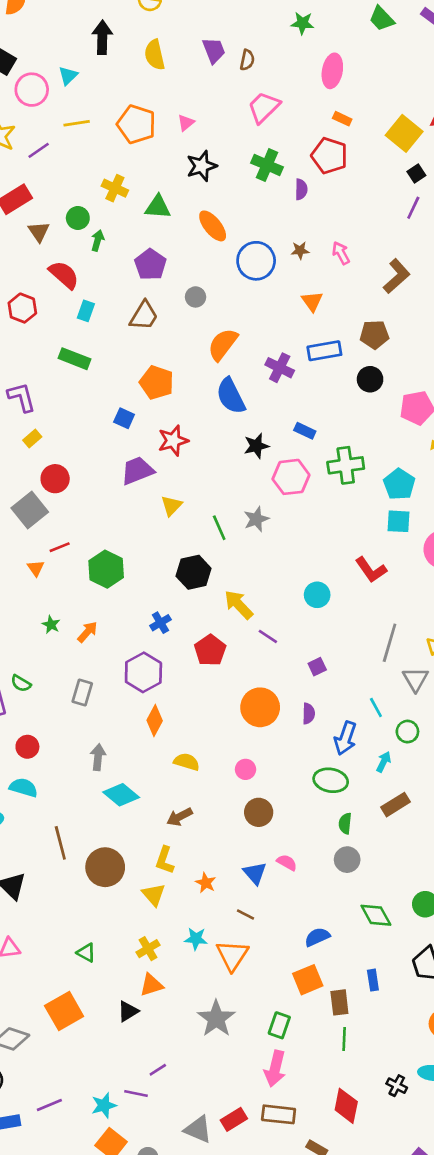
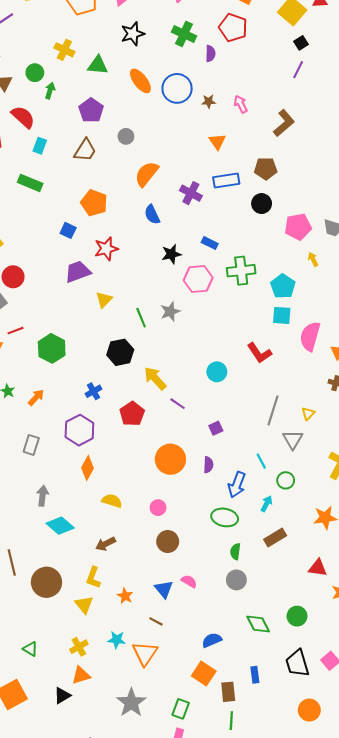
blue circle: (256, 261) -> (177, 88), moved
blue semicircle: (231, 396) -> (152, 215), size x0.7
orange square: (308, 980) -> (204, 674), turned -35

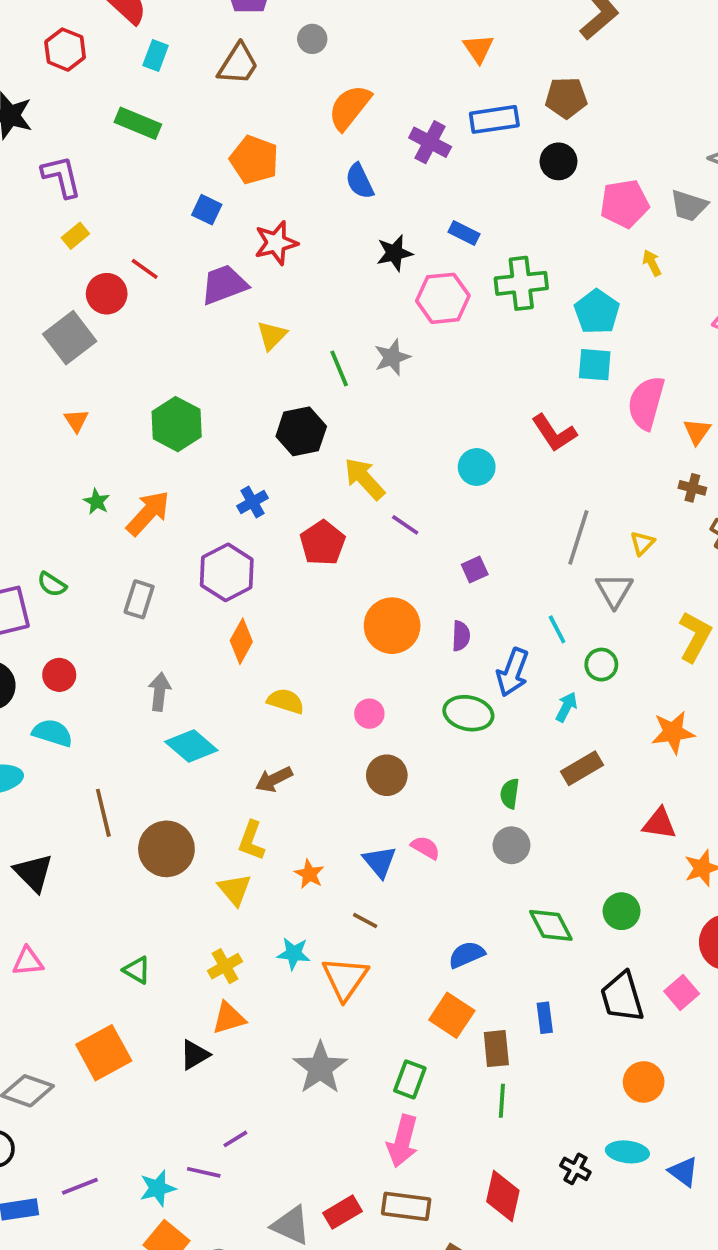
red line: (16, 331) -> (145, 269), moved, turned 56
orange arrow: (36, 397) -> (148, 513), size x1.5
green ellipse: (225, 517) -> (468, 713), moved

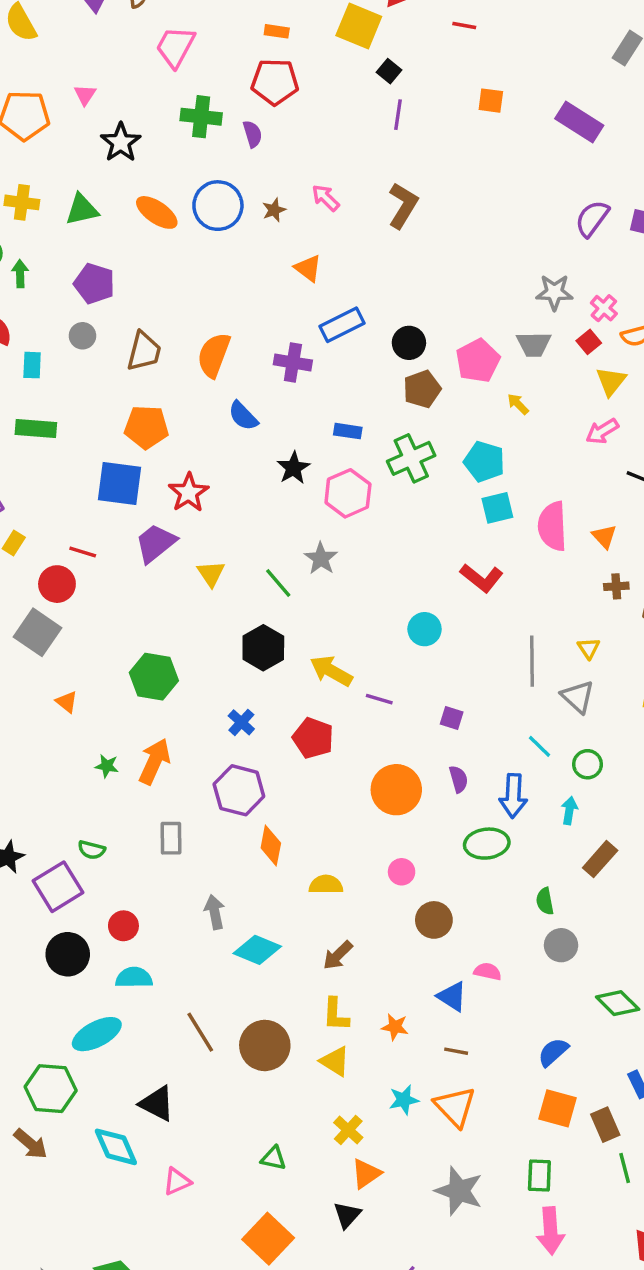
gray circle: (312, 39) -> (82, 336), moved
brown trapezoid: (238, 64) -> (144, 351), moved
brown pentagon: (566, 98) -> (422, 389), moved
blue square: (207, 210) -> (120, 483), size x1.8
purple square: (475, 569) -> (452, 718), turned -30

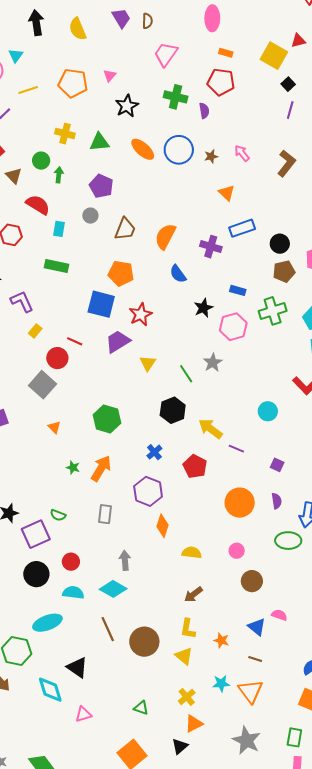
cyan diamond: (257, 950) -> (113, 589), moved

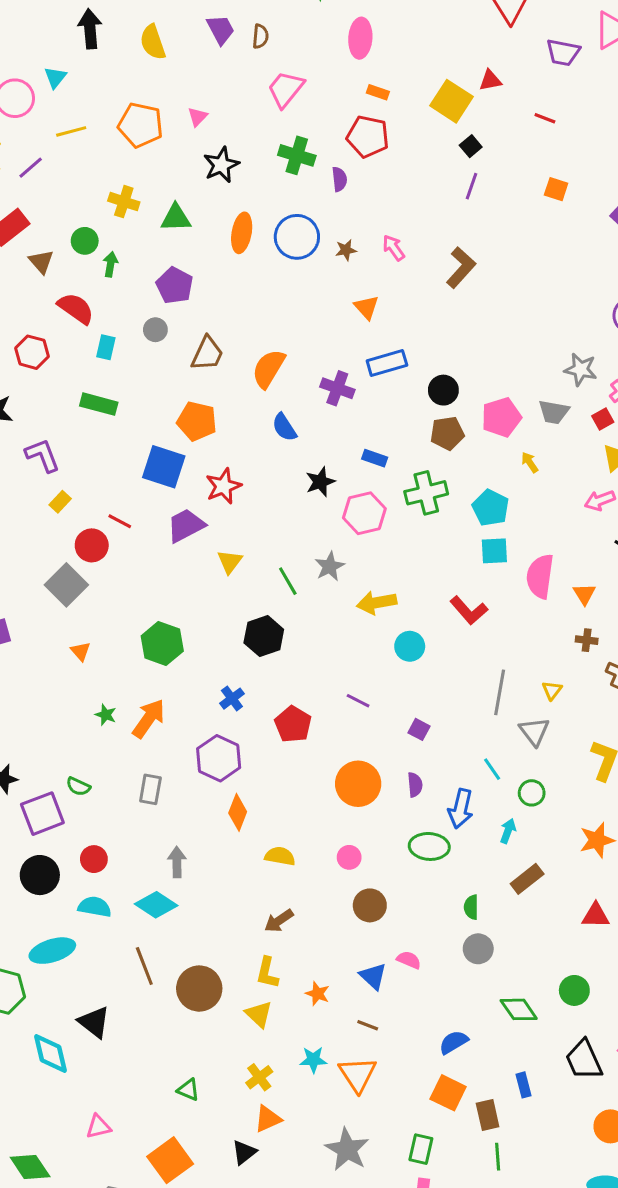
orange ellipse: (143, 149) -> (242, 233), turned 55
yellow arrow: (210, 429) -> (377, 603), moved, turned -50
pink triangle: (83, 714) -> (98, 1127), moved

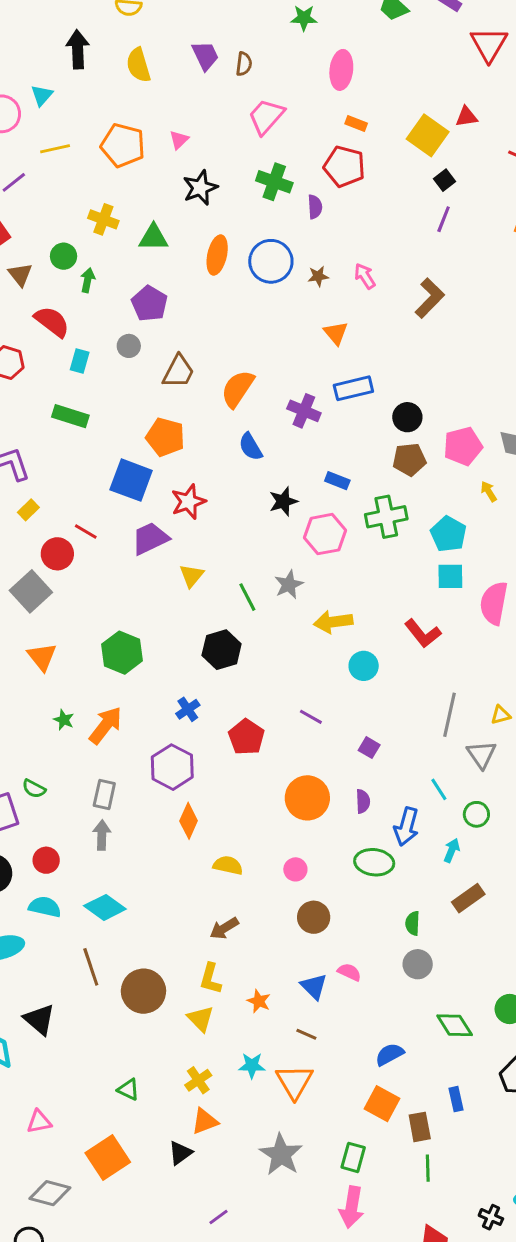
orange triangle: (81, 651) -> (42, 657), size x1.5
yellow triangle: (552, 690) -> (501, 715), turned 35
gray arrow: (177, 862) -> (102, 835), moved

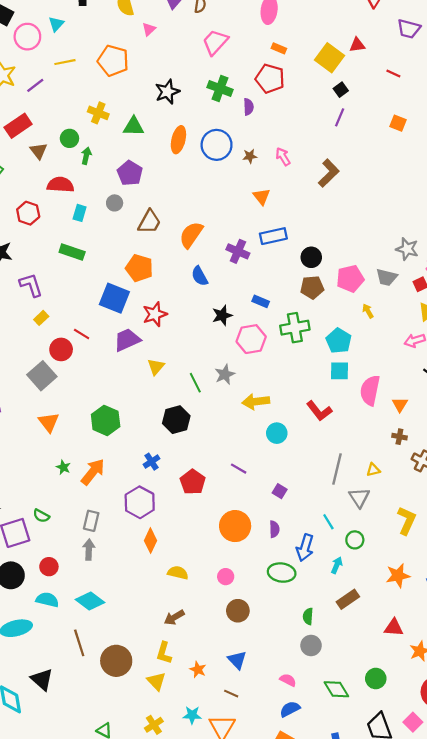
pink triangle: (179, 140) -> (149, 29), moved
red semicircle: (52, 322) -> (60, 185), turned -35
pink semicircle: (349, 972) -> (288, 680), moved

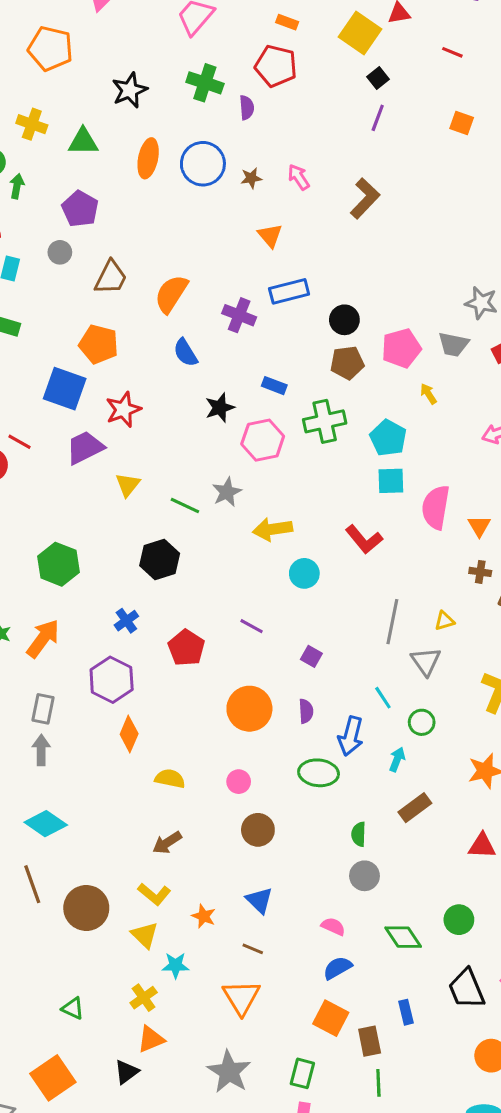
green line: (195, 383) -> (185, 506), turned -36
yellow L-shape: (164, 653) -> (154, 894), turned -65
cyan star: (192, 715) -> (176, 965), moved

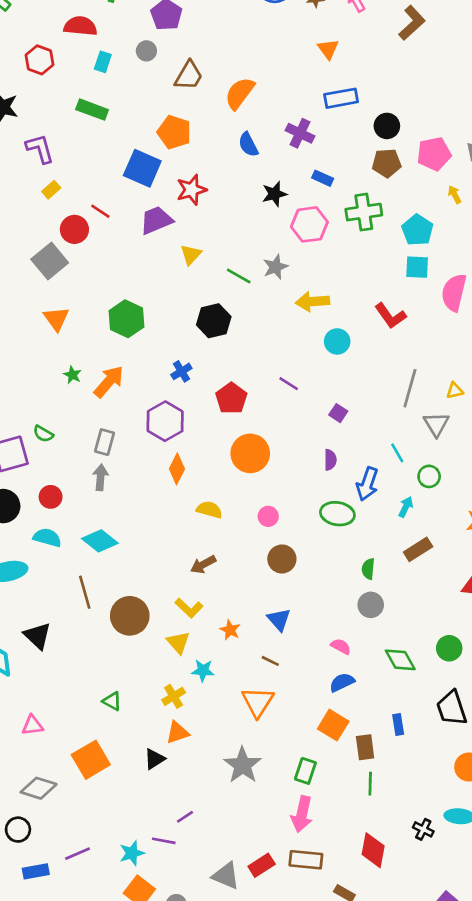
purple cross: (239, 315) -> (300, 133), moved
orange circle: (249, 709) -> (250, 453), moved

